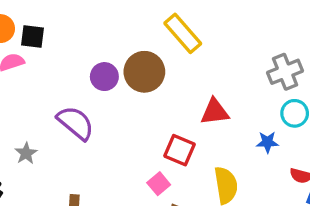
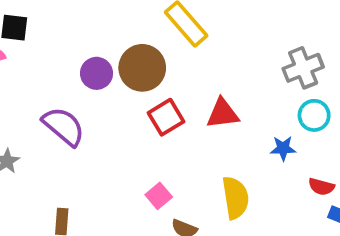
red square: (180, 150) -> (166, 117), moved, turned 36

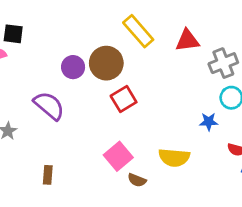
red triangle: (223, 114) -> (187, 40), moved
pink square: (159, 196) -> (118, 156), size x1.5
yellow semicircle: (235, 198) -> (174, 158), turned 104

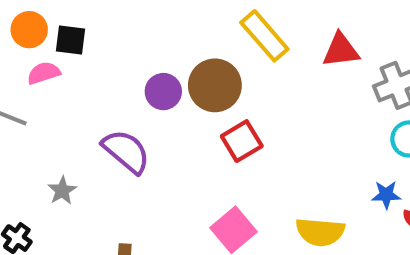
blue star: (209, 122) -> (386, 195), moved

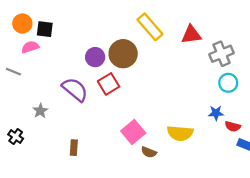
red square: (242, 141) -> (109, 84), moved

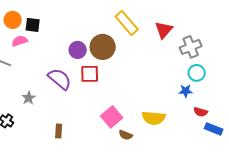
red triangle: (191, 35) -> (164, 30), turned -42
red square: (109, 84) -> (90, 74), turned 30
blue star: (216, 113) -> (186, 91), moved

